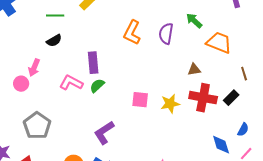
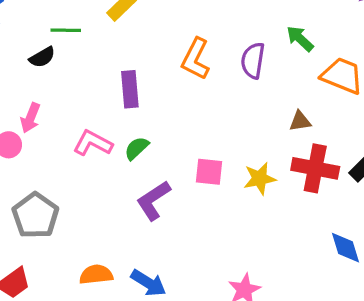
black semicircle: (54, 41) -> (42, 57), moved
purple rectangle: (93, 63) -> (130, 89), moved
purple L-shape: (104, 133) -> (153, 200), moved

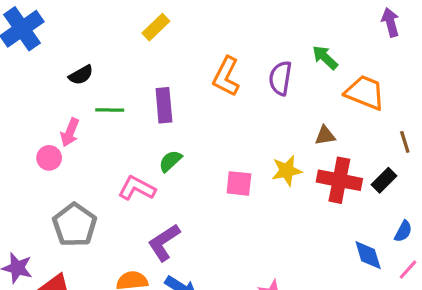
green line: (66, 30) -> (110, 110), moved
pink L-shape: (93, 143) -> (137, 188), moved
yellow star: (260, 179) -> (287, 171), moved
purple L-shape: (153, 200) -> (164, 242), moved

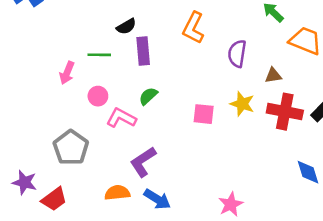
black semicircle: (81, 75) -> (126, 26), moved
purple semicircle: (280, 78) -> (237, 54), moved
pink circle: (49, 158) -> (98, 96), moved
yellow star: (287, 171) -> (242, 104), turned 30

